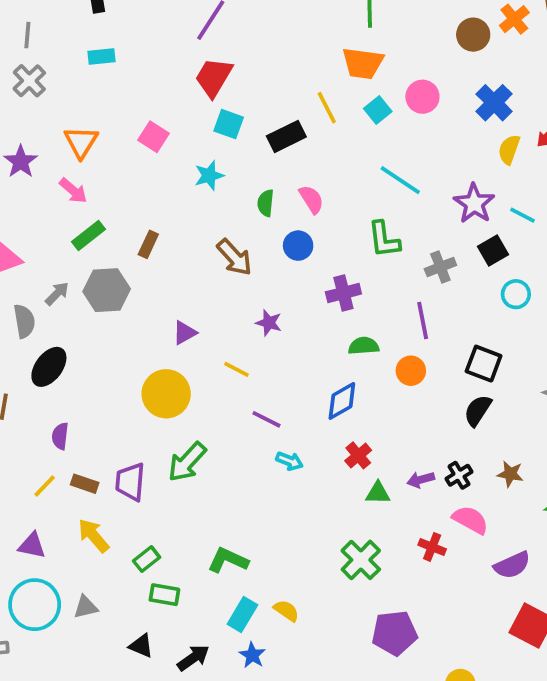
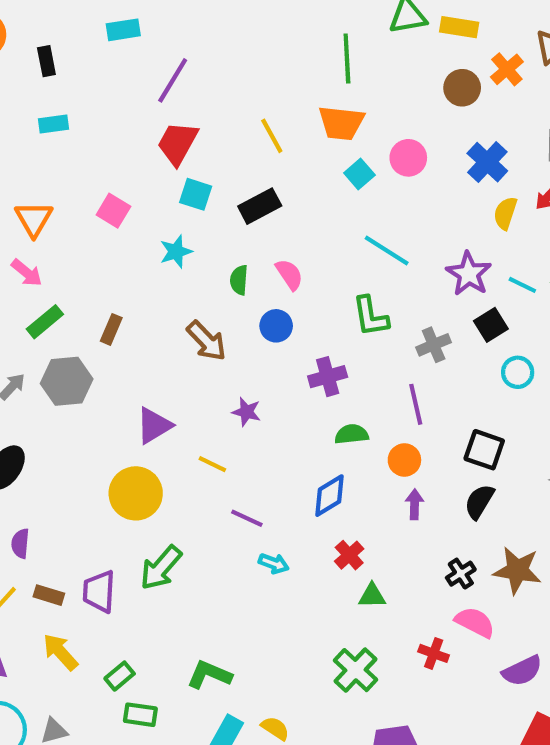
yellow line: (327, 108) -> (272, 136), moved
purple triangle: (185, 333) -> (154, 426), size x1.4
brown star: (510, 474) -> (517, 570), size x1.6
purple arrow: (421, 480) -> (415, 504), moved, turned 108

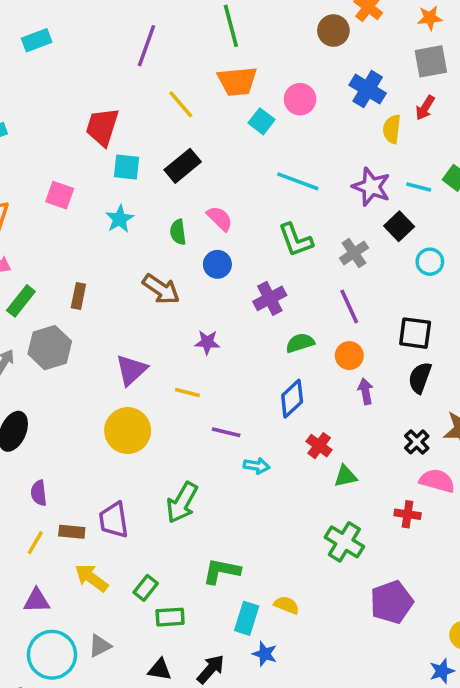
purple line: (173, 80) -> (147, 46), moved
green arrow: (161, 568) -> (182, 502), moved

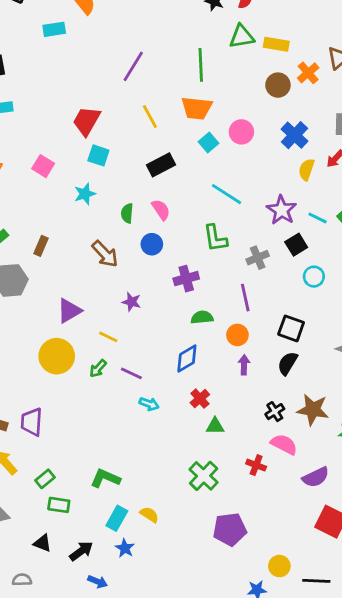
cyan rectangle: (37, 40) -> (54, 29), moved
black rectangle: (183, 166) -> (161, 165), moved
green arrow: (182, 502) -> (98, 368), moved, size x0.6

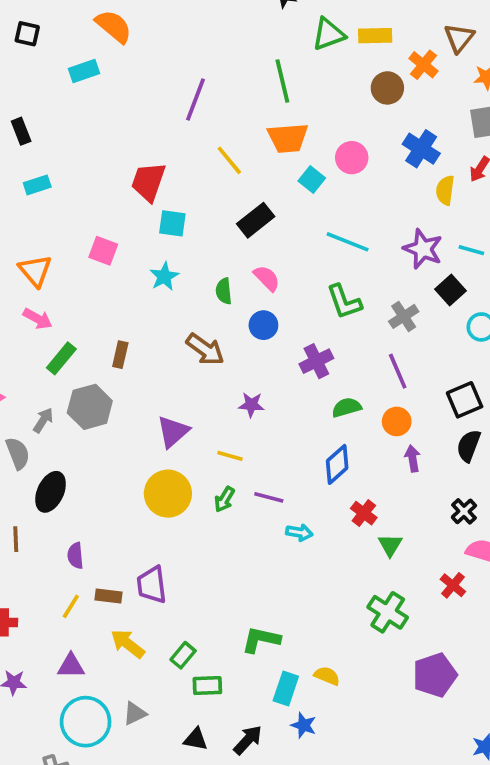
black square: (291, 328) -> (465, 400), turned -32
green triangle: (215, 426) -> (390, 545), turned -48
red cross: (256, 465) -> (453, 585), turned 30

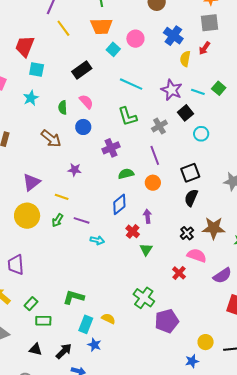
yellow line: (229, 160) -> (63, 28), moved
purple arrow: (413, 458) -> (147, 216), moved
green cross: (388, 612) -> (144, 298), moved

